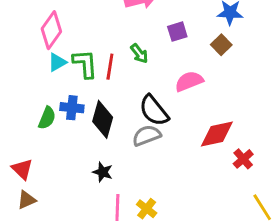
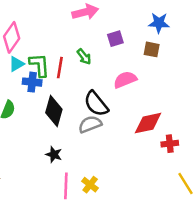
brown square: (221, 45) -> (152, 49), turned -35
blue cross: (72, 108) -> (32, 82), moved
red cross: (243, 159) -> (170, 144), turned 35

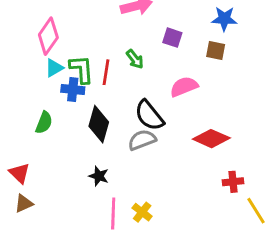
purple square: (115, 39) -> (172, 38), turned 35
red diamond: (148, 123) -> (211, 139), turned 36
red cross: (170, 144) -> (233, 182), moved

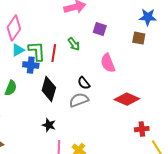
blue star: (224, 19) -> (148, 17), moved
brown square: (216, 51) -> (139, 38), moved
pink semicircle: (184, 87) -> (108, 63), turned -90
black semicircle: (149, 115) -> (84, 83), size x0.6

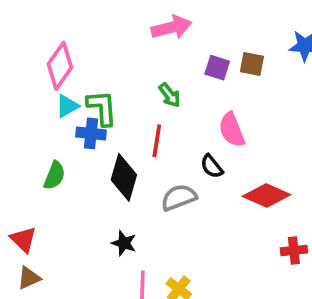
brown square: (139, 38) -> (252, 64), moved
red line: (54, 53) -> (157, 141), moved
black semicircle: (84, 83) -> (212, 166), moved

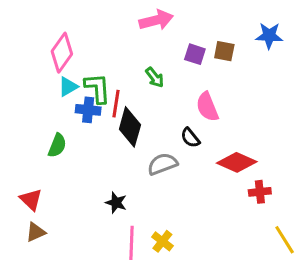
red line: (157, 141) -> (116, 104), moved
black diamond: (124, 177) -> (130, 127), moved
red cross: (294, 250) -> (260, 192), moved

